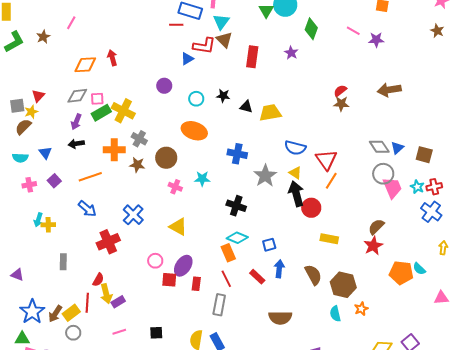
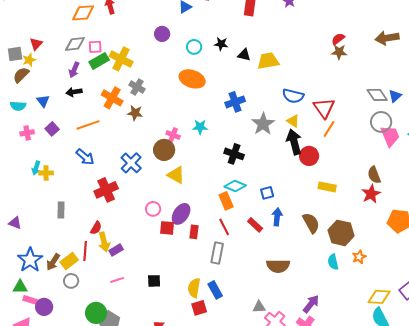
orange cross: (114, 150) -> (112, 98), turned 30
blue cross: (237, 154) -> (235, 102), turned -30
brown circle: (166, 158) -> (164, 150), moved
brown semicircle: (376, 227) -> (374, 175), turned -66

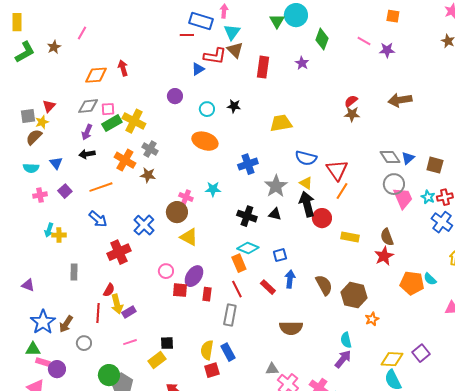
black triangle: (244, 55) -> (275, 214), moved
yellow rectangle: (327, 187) -> (350, 237), moved
yellow rectangle: (69, 261) -> (157, 360), moved
cyan semicircle: (333, 262) -> (346, 340), moved
purple arrow: (311, 304) -> (343, 359), moved

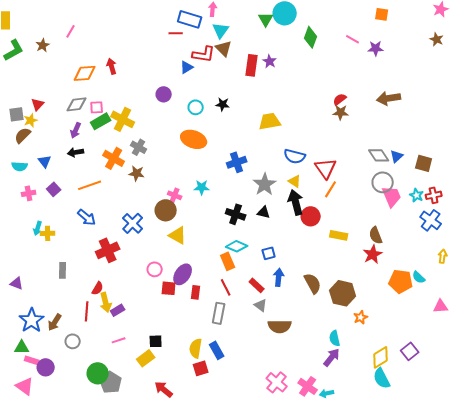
purple star: (302, 63) -> (270, 61), moved
yellow diamond: (392, 359) -> (381, 357), turned -35
gray triangle: (272, 369) -> (261, 305), moved, turned 40

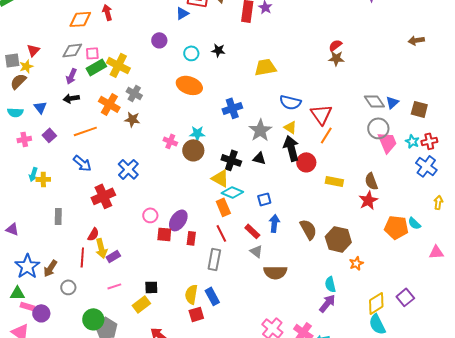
brown arrow: (389, 98) -> (416, 40), moved, size x0.7
brown circle: (166, 210) -> (193, 150), moved
yellow triangle: (178, 235) -> (220, 178), moved

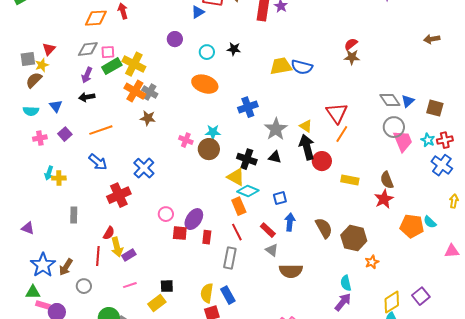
blue semicircle: (290, 102) -> (302, 67), moved
orange cross: (109, 104) -> (135, 91), moved

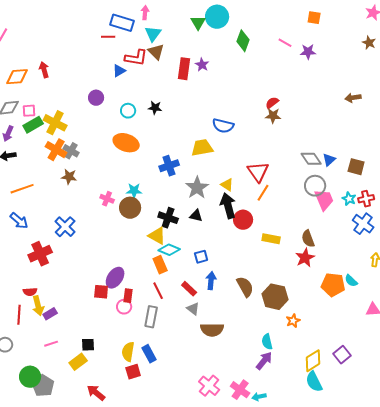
yellow trapezoid: (281, 66) -> (202, 148), moved
pink circle: (166, 214) -> (124, 307), moved
red semicircle: (109, 233) -> (30, 292), turned 56

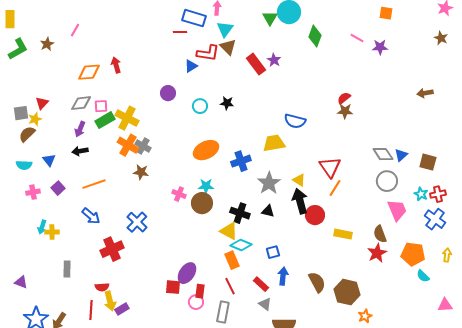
red rectangle: (184, 69) -> (256, 64), turned -45
orange ellipse: (126, 143) -> (206, 150), moved, turned -45
pink trapezoid: (324, 200) -> (397, 210), moved
orange pentagon: (333, 285) -> (413, 254), moved

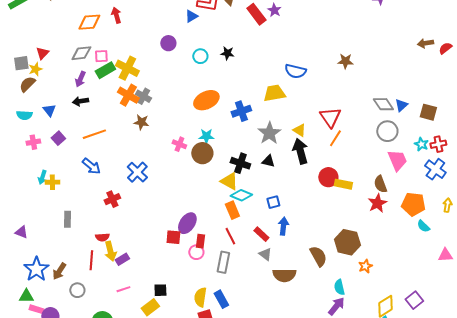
red semicircle: (344, 98) -> (445, 48), moved
red circle: (315, 215) -> (328, 177), moved
red cross: (112, 249) -> (112, 199), size x0.7
brown semicircle: (317, 282) -> (318, 256), moved

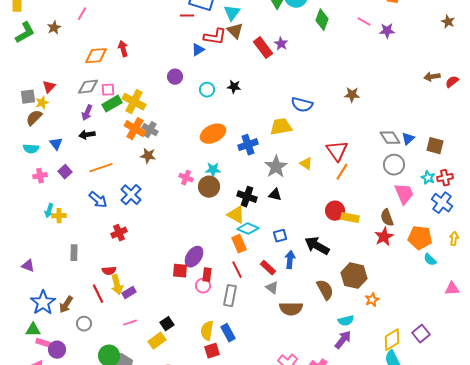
black arrow: (300, 151) -> (317, 246), moved, turned -45
blue cross: (137, 172) -> (131, 195), moved
red line: (91, 260) -> (98, 294), turned -30
cyan semicircle: (339, 287) -> (346, 321), turned -91
black square: (160, 290) -> (167, 324), turned -32

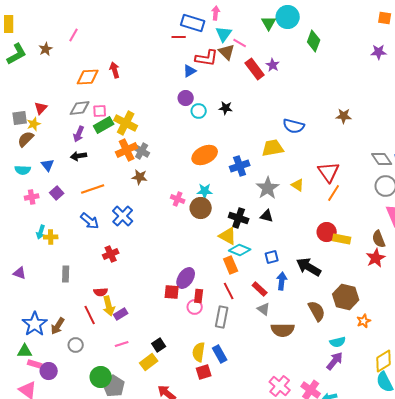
pink line: (364, 22) -> (240, 43), moved
purple circle: (175, 77) -> (186, 98), moved
orange cross: (135, 129) -> (127, 150), turned 35
purple triangle: (28, 266) -> (20, 273), moved

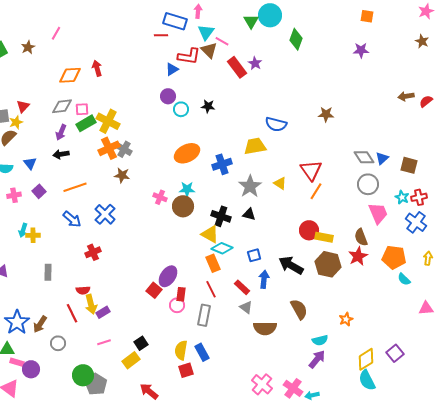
red square: (172, 292) -> (154, 290), turned 35
brown hexagon: (346, 297) -> (328, 264), moved

